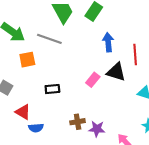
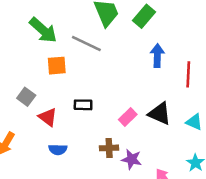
black triangle: (116, 72) -> (160, 113), moved
pink rectangle: (93, 80) -> (128, 117), moved
red triangle: (23, 112) -> (48, 117), moved

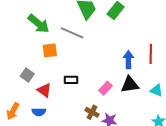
blue arrow: (157, 56) -> (128, 60), moved
black triangle: (160, 113) -> (130, 85), turned -30
brown cross: (109, 148) -> (92, 112), turned 32
blue semicircle: (58, 150) -> (39, 112), moved

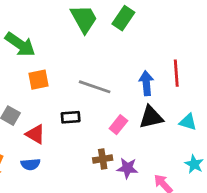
gray line: (72, 33) -> (95, 87), moved
brown cross: (92, 112) -> (103, 159), turned -32

